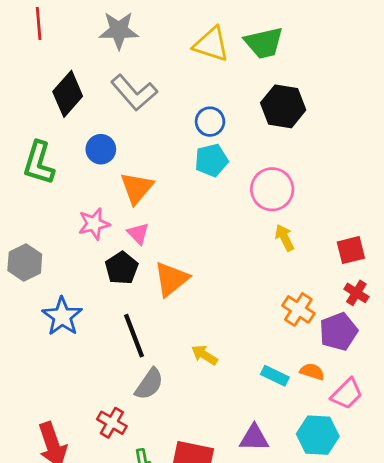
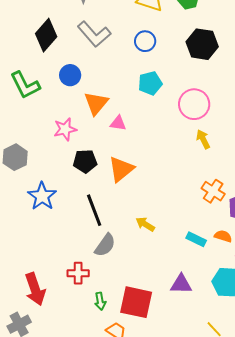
blue circle: (210, 122) -> (145, 41), moved
green L-shape: (39, 163) -> (25, 85), turned -44
pink triangle: (138, 233) -> (118, 123), moved, turned -36
black pentagon: (122, 268) -> (85, 161), turned 30
red cross: (112, 423) -> (78, 273), turned -30

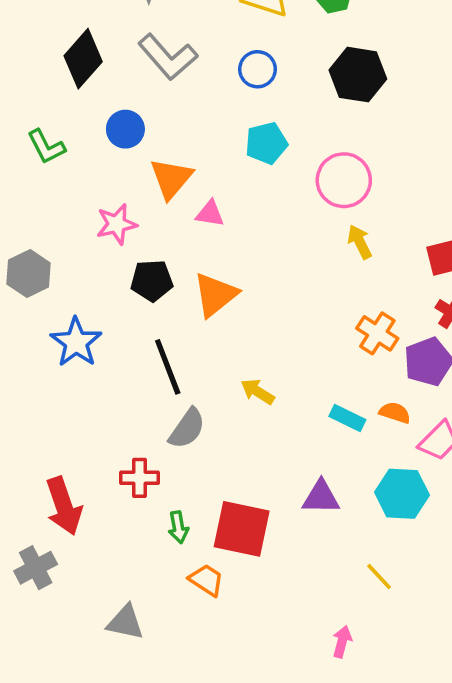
green L-shape: (25, 85) -> (46, 147), size x0.7

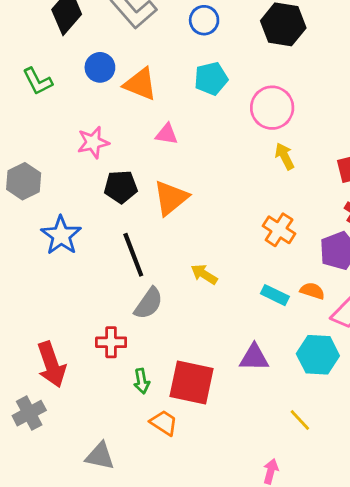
orange triangle: (171, 178) -> (140, 84), moved, turned -48
orange cross: (377, 333) -> (279, 230), moved

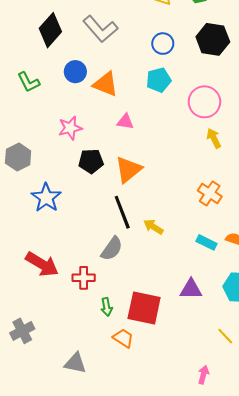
blue circle: (204, 20) -> (163, 44), moved
black line: (133, 255) -> (122, 212), moved
red arrow: (51, 364) -> (42, 264), moved, turned -40

